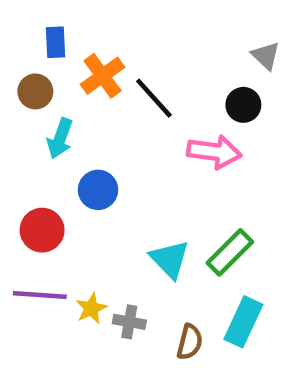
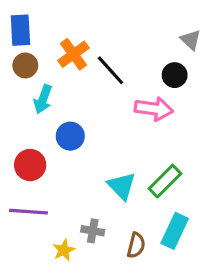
blue rectangle: (55, 42) -> (20, 30), moved, size x1.4
yellow star: (91, 308) -> (64, 250), moved

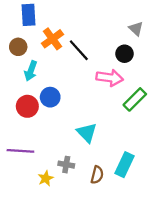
blue rectangle: (20, 30) -> (28, 15), moved
red circle: (30, 165) -> (27, 106), moved
green rectangle: (165, 181) -> (135, 99), moved

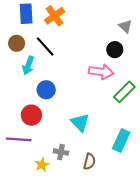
orange cross: (52, 39) -> (55, 16), moved
black line: (79, 50) -> (45, 46), moved
red circle: (27, 106) -> (31, 115), moved
cyan rectangle: (124, 165) -> (121, 140), moved

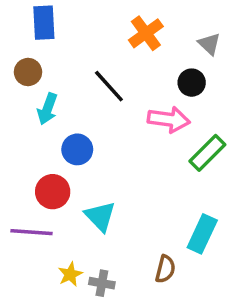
orange cross: (55, 16) -> (146, 33), moved
black line: (45, 46) -> (109, 86), moved
cyan triangle: (80, 122) -> (100, 216), moved
gray cross: (61, 152) -> (102, 283), moved
brown semicircle: (89, 162) -> (165, 269), moved

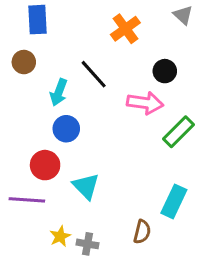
gray triangle: (209, 44) -> (183, 15), moved
cyan arrow: (47, 109) -> (59, 92), moved

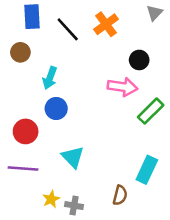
gray triangle: (183, 15) -> (154, 13), turned 30
black line: (94, 74) -> (68, 29), moved
red circle: (45, 165) -> (26, 131), moved

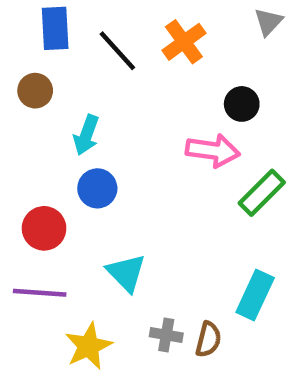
yellow star: (51, 199) -> (88, 346), size x1.5
gray cross: (74, 206) -> (166, 335), moved

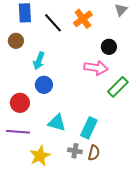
cyan triangle: (126, 273) -> (57, 123), turned -30
cyan rectangle: (255, 295) -> (89, 128), moved

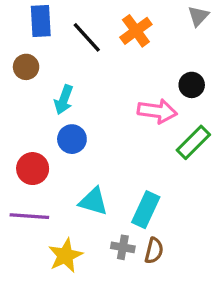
black circle: (109, 47) -> (192, 85), moved

